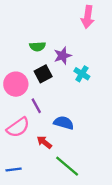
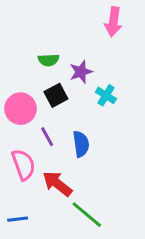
blue semicircle: (64, 123) -> (81, 144), moved, turned 66
pink semicircle: (18, 127) -> (24, 165), turned -75
red arrow: (44, 142) -> (57, 184), size x1.5

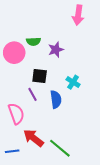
black square: (56, 95) -> (40, 76), moved, turned 35
cyan cross: (106, 95) -> (73, 82), moved
pink circle: (21, 109) -> (14, 53), moved
red arrow: (57, 184) -> (33, 138), moved

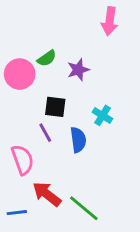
green semicircle: (33, 41) -> (47, 58), turned -32

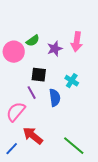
pink arrow: (110, 21) -> (77, 42), moved
pink semicircle: (22, 160) -> (16, 112), turned -120
green line: (84, 208) -> (74, 146), moved
blue line: (17, 213) -> (12, 149), turned -40

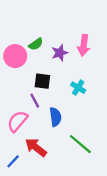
blue semicircle: (55, 98) -> (55, 117), moved
green line: (74, 146) -> (80, 144), moved

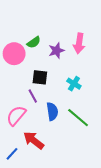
green line: (80, 144) -> (78, 118), moved

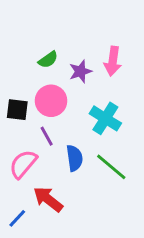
pink circle: (14, 54) -> (51, 101), moved
black square: (40, 77) -> (17, 110), moved
cyan cross: (74, 84) -> (105, 118), size x1.5

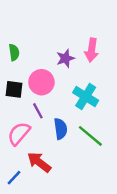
green semicircle: (48, 60) -> (14, 52), moved, turned -63

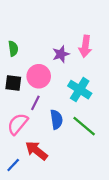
purple line: (38, 111) -> (35, 103), turned 56

